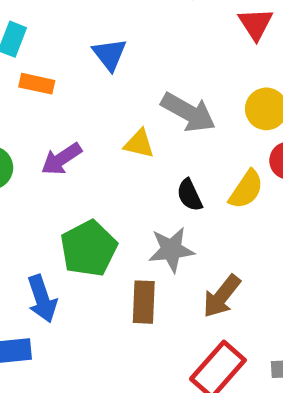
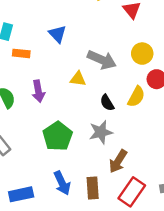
purple arrow: (61, 159) -> (38, 91), turned -60
brown arrow: (222, 296) -> (118, 161), moved
blue arrow: (42, 299) -> (62, 183), moved
brown rectangle: (144, 302) -> (93, 188), moved

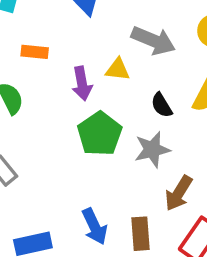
orange rectangle: (21, 53) -> (35, 52), moved
purple arrow: (38, 91) -> (82, 83), moved
green pentagon: (58, 136) -> (100, 134), moved

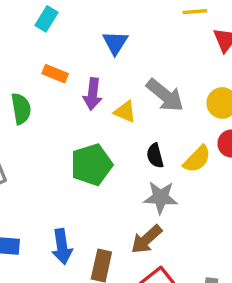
purple arrow: (82, 83) -> (93, 94), moved
gray star: (152, 150) -> (161, 197), moved

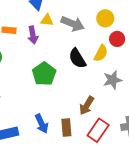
yellow triangle: (125, 112) -> (47, 20), moved
black semicircle: (155, 156) -> (77, 58), size x1.5
gray star: (161, 197) -> (112, 80), moved

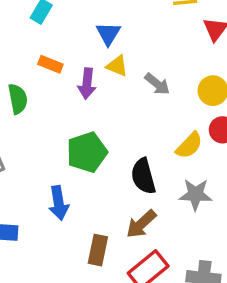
gray arrow: (73, 24) -> (157, 84), size x0.7
black semicircle: (77, 58) -> (143, 176), moved
blue arrow: (42, 124) -> (59, 203), moved

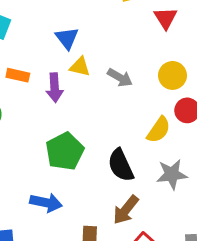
blue arrow: (59, 203) -> (46, 203), turned -60

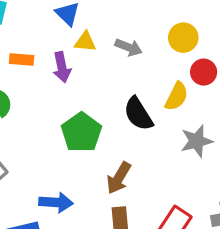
black semicircle: (121, 165) -> (138, 114), moved
blue arrow: (46, 203) -> (56, 202), moved
brown arrow: (126, 210) -> (119, 178), moved

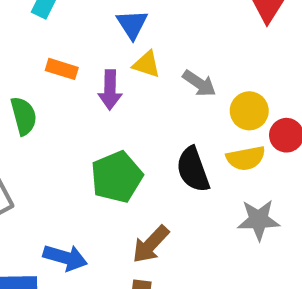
yellow circle: (183, 38) -> (249, 111), moved
yellow semicircle: (177, 96) -> (246, 158), turned 40

